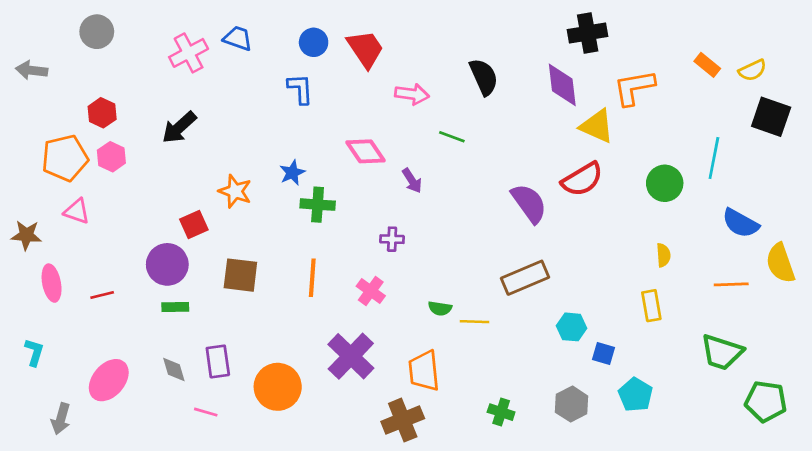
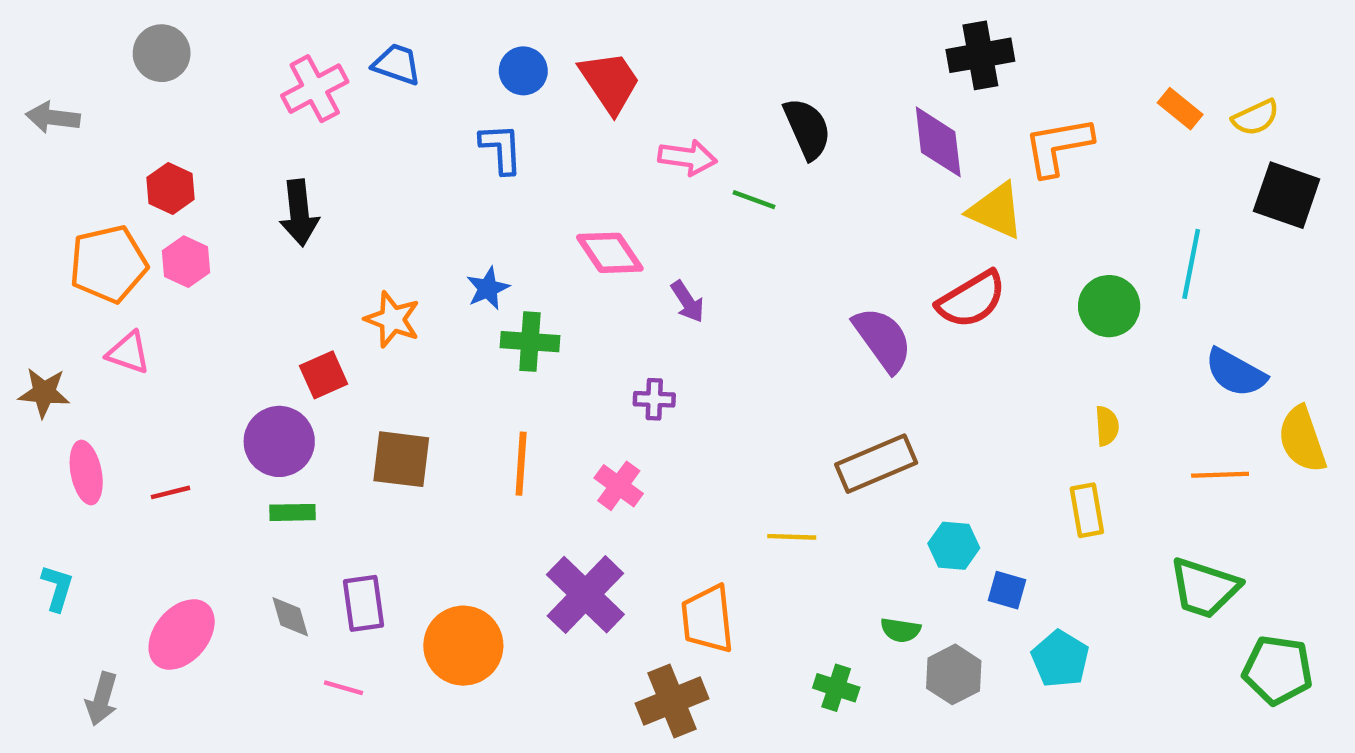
black arrow: (179, 127) -> (299, 213), turned -54
green line: (452, 137) -> (754, 200), moved
green semicircle: (440, 308) -> (900, 630), moved

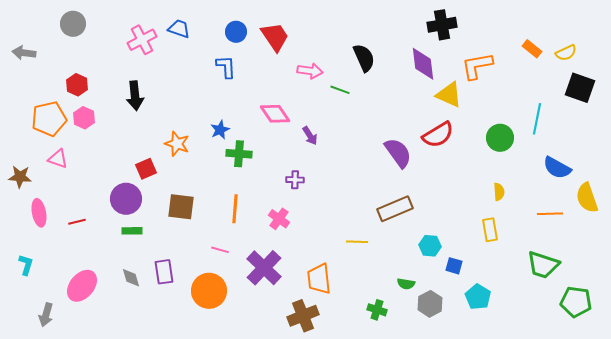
pink line: (344, 688) -> (220, 250), moved

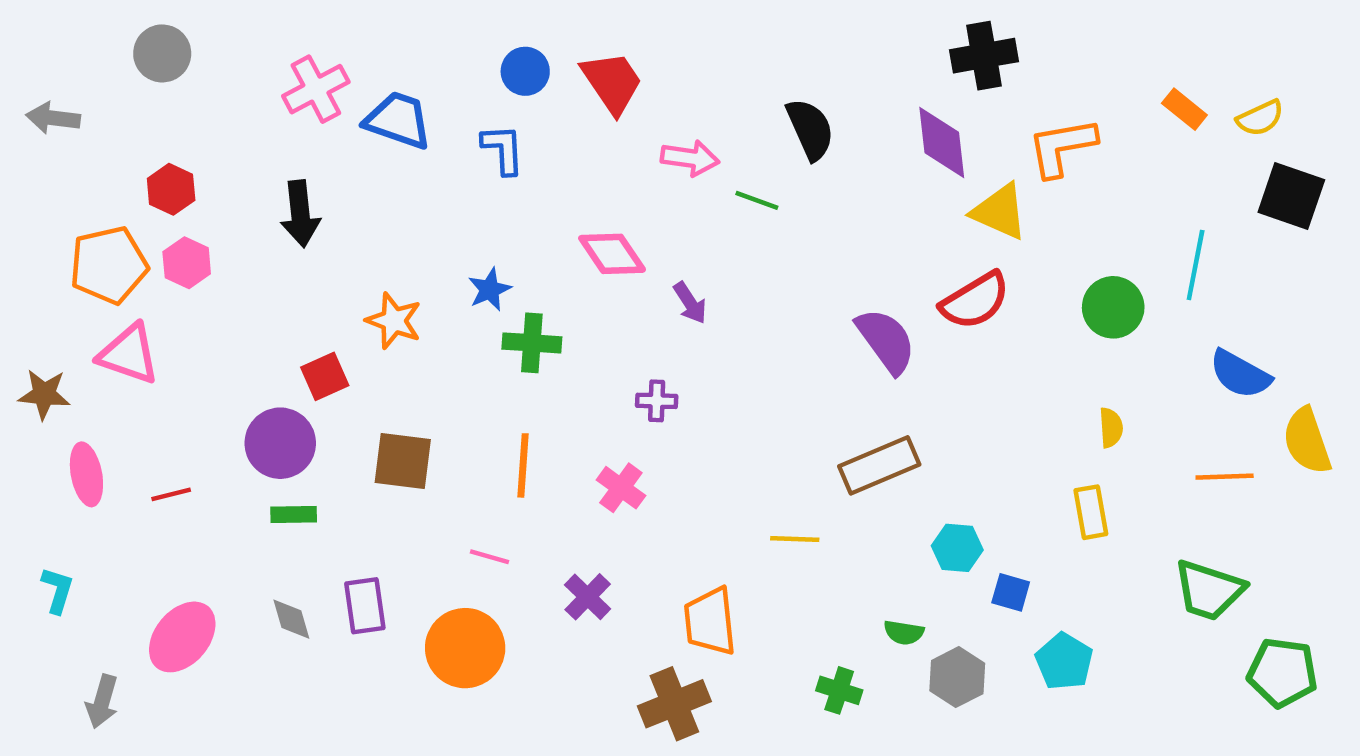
blue trapezoid: (179, 29) -> (398, 120), moved, size x1.4
pink triangle: (58, 159) -> (129, 354), size x1.4
purple cross: (264, 268) -> (588, 597), size x0.6

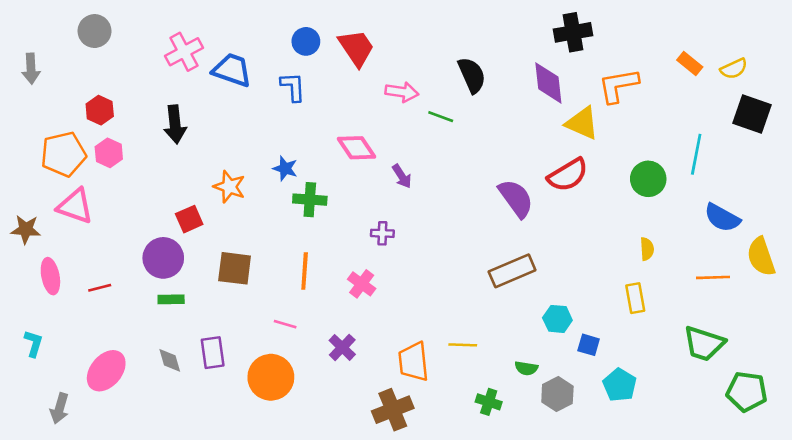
gray arrow: (53, 118) -> (31, 69), turned -100
blue star: (490, 290) -> (285, 168), turned -30
yellow line: (795, 539) -> (463, 345), moved

